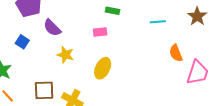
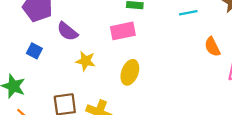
pink rectangle: (100, 32) -> (123, 31), size x1.5

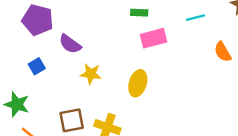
pink rectangle: (123, 31) -> (153, 38), moved
blue square: (34, 51) -> (37, 66), turned 35

